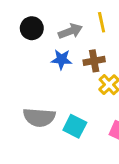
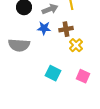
gray semicircle: (39, 117) -> (19, 45), moved

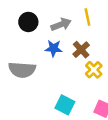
brown cross: (66, 29) -> (81, 50), turned -32

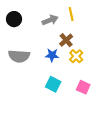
black circle: (28, 22) -> (14, 19), moved
blue star: (53, 48) -> (52, 55), moved

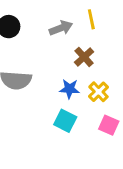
blue star: (52, 55) -> (70, 89), moved
yellow cross: (76, 56) -> (99, 92), moved

